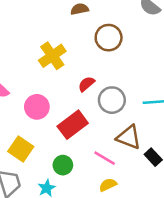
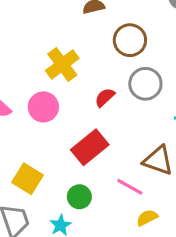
gray circle: (112, 100) -> (145, 84), moved
pink circle: (37, 107) -> (43, 107), moved
yellow semicircle: (108, 185) -> (147, 218), moved

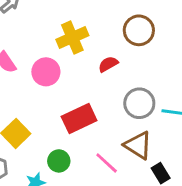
gray circle: (145, 84) -> (139, 103), moved
red semicircle: (105, 97) -> (108, 64), moved

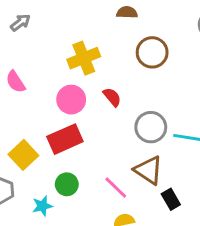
red semicircle: (108, 64) -> (112, 97), moved, turned 78
pink circle: (46, 72) -> (71, 100), moved
red rectangle: (79, 119) -> (65, 139), moved

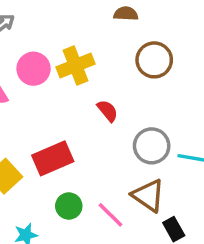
pink circle: (71, 100) -> (34, 69), moved
green circle: (67, 184) -> (69, 206), moved

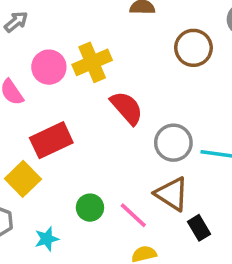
brown circle: (154, 60) -> (193, 48), moved
red semicircle: (108, 111) -> (127, 108), size x1.5
red rectangle: (53, 158) -> (51, 140), moved

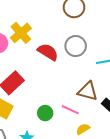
gray circle: (173, 143) -> (76, 46), moved

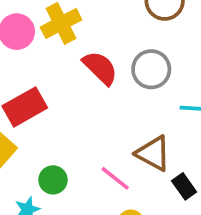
green circle: (45, 113) -> (53, 180), moved

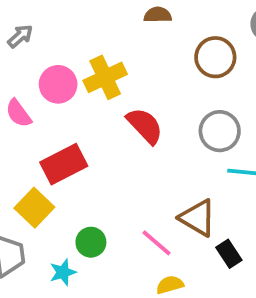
gray circle: (151, 69) -> (220, 131), moved

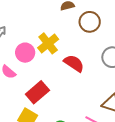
brown circle: (215, 57) -> (90, 22), moved

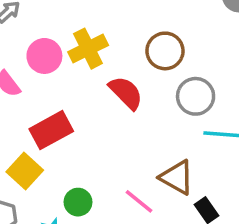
brown circle: (90, 22) -> (165, 51), moved

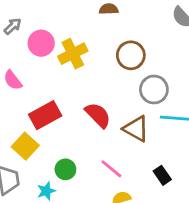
pink circle: (44, 56) -> (41, 43), moved
red semicircle: (126, 93) -> (98, 115), moved
brown triangle: (177, 177) -> (136, 129), moved

